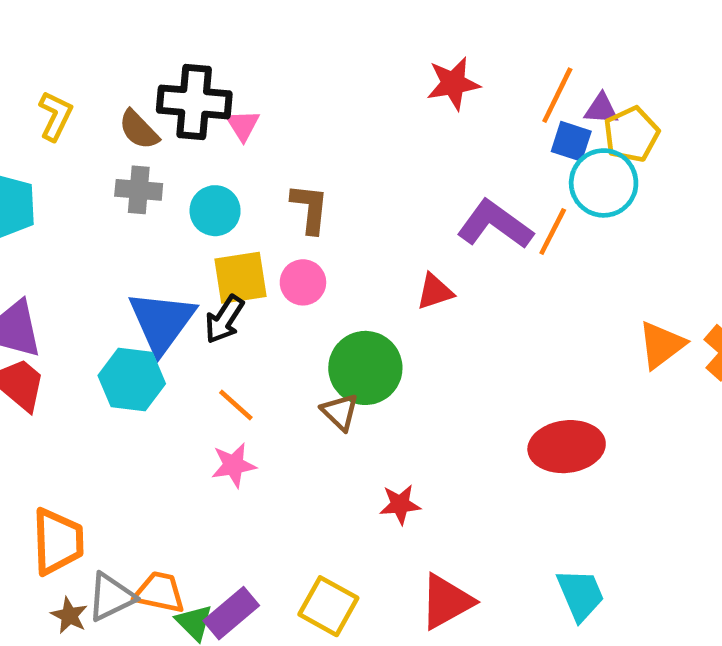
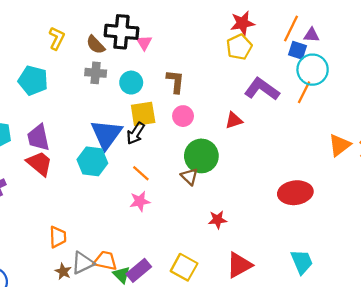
yellow pentagon: (631, 134) -> (239, 47), moved
orange line: (553, 232) -> (304, 92), moved
pink circle: (303, 282) -> (183, 116), moved
orange trapezoid: (58, 541) -> (58, 237), size x0.7

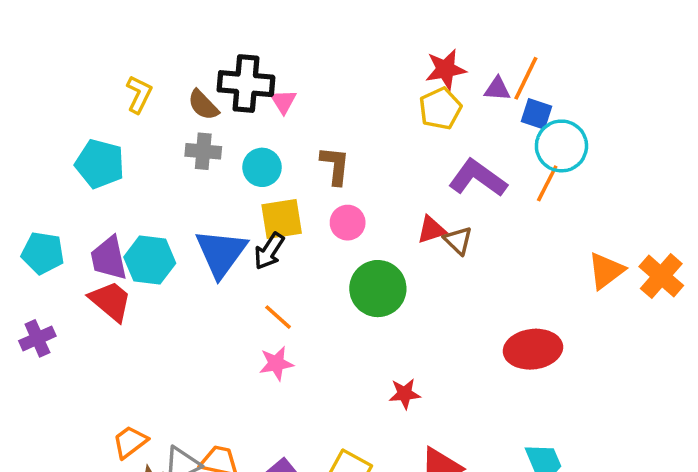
purple triangle: (311, 35) -> (497, 89), moved
cyan hexagon: (92, 161) -> (150, 260), moved
brown triangle: (189, 176) -> (458, 240), moved
orange trapezoid: (58, 237) -> (130, 442), moved, turned -125

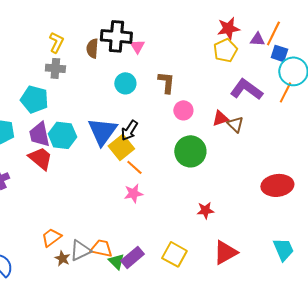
brown semicircle: (203, 105) -> (92, 48), turned 48
gray cross: (203, 151) -> (55, 68), moved
cyan pentagon: (100, 164) -> (34, 99), moved
yellow square: (282, 219) -> (121, 147), moved, turned -30
pink circle: (348, 223) -> (183, 110), moved

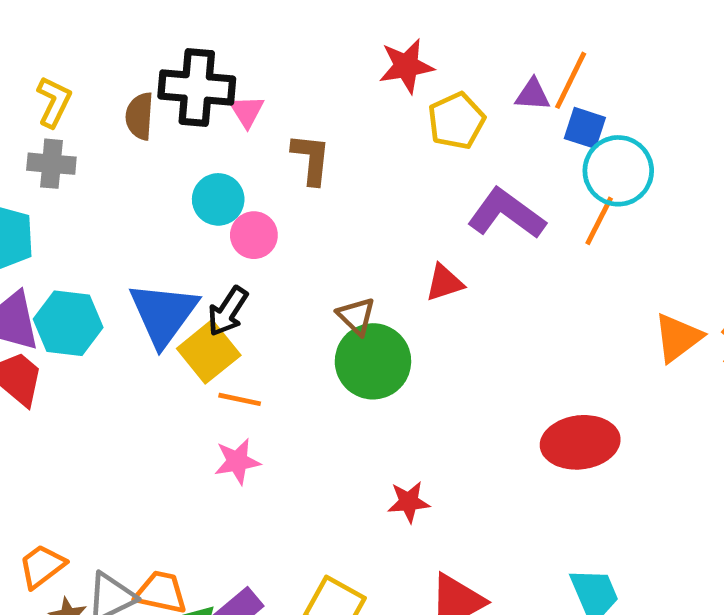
red star: (228, 28) -> (406, 66), moved
brown L-shape: (166, 82) -> (311, 159), moved
pink circle: (183, 110) -> (254, 235), moved
brown triangle: (235, 124) -> (356, 316), moved
orange line: (134, 167) -> (240, 399), turned -30

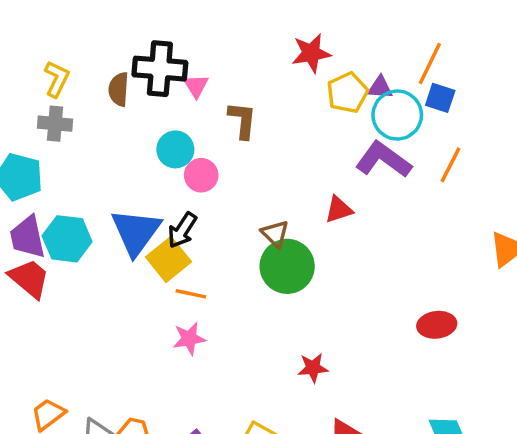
purple triangle: (533, 95) -> (380, 88), moved
cyan circle: (618, 171) -> (397, 115), moved
red ellipse: (580, 442) -> (437, 325), size x0.7

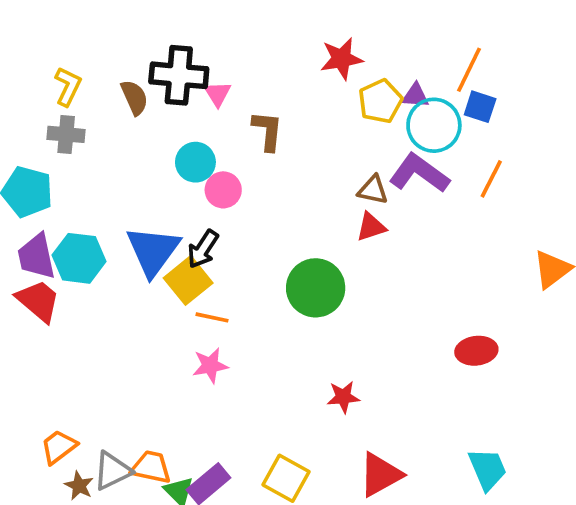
brown semicircle: (119, 89) -> (134, 97), turned 152
brown triangle: (275, 234) -> (373, 190), moved, turned -32

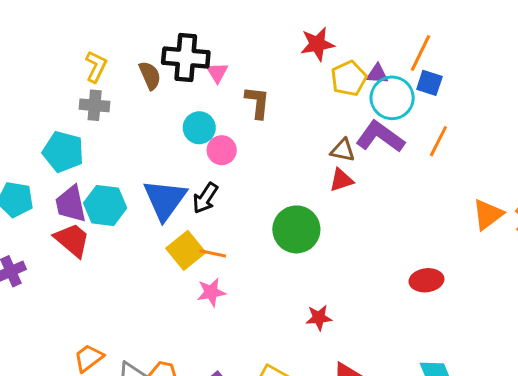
yellow square: (188, 280) -> (186, 250), moved

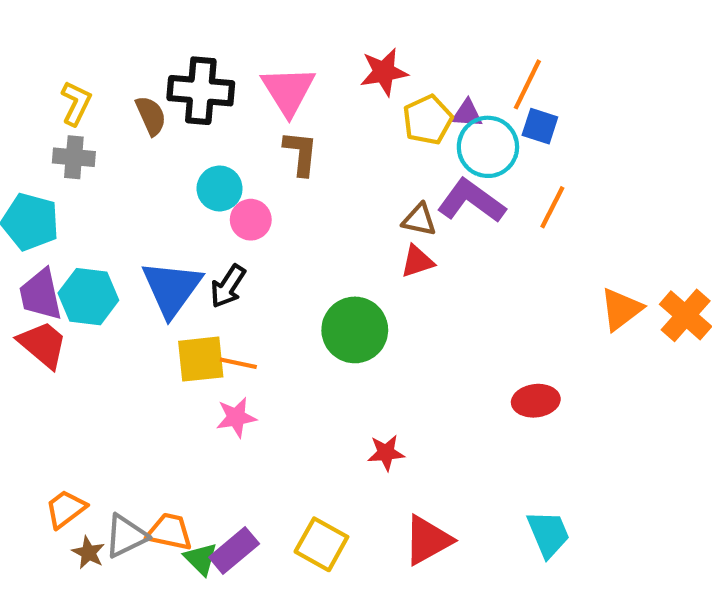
pink triangle: (217, 72) -> (288, 91), moved, size x1.8
yellow square: (186, 250) -> (201, 359), turned 33

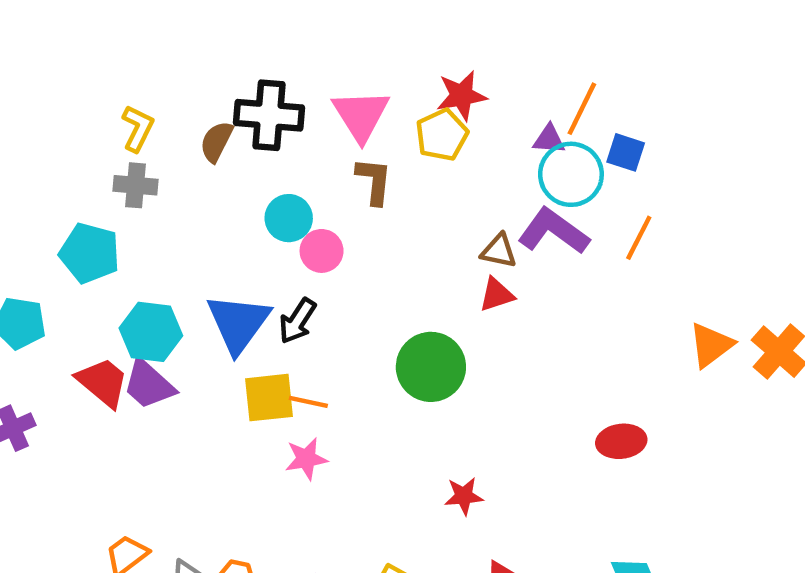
orange line: (527, 84) -> (582, 109), moved
brown semicircle: (151, 116) -> (216, 142), turned -129
yellow pentagon: (428, 120) -> (442, 135), moved
purple trapezoid: (41, 295) -> (149, 384), moved, turned -36

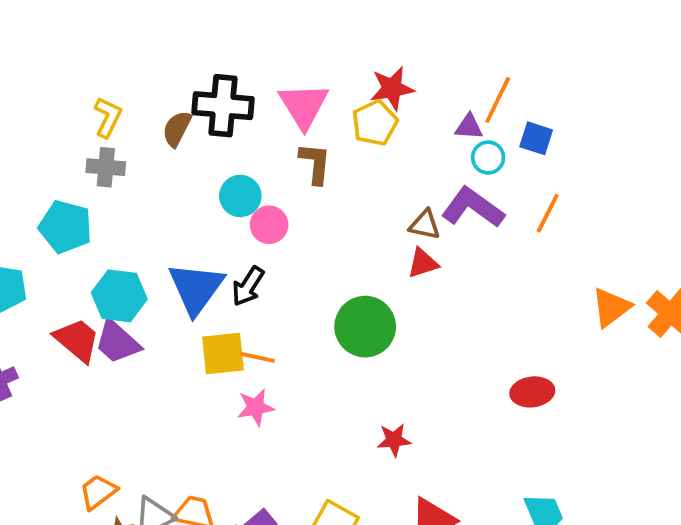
cyan circle: (571, 174) -> (488, 158), size x0.6

